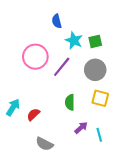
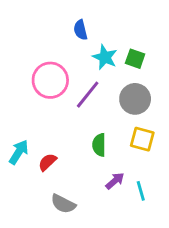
green square: (95, 41) -> (135, 59), turned 32

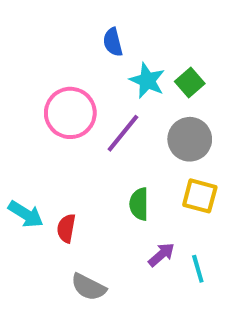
green square: (135, 59) -> (190, 83), turned 30
cyan arrow: (19, 152) -> (26, 214), turned 90
red semicircle: (47, 162) -> (66, 228), turned -36

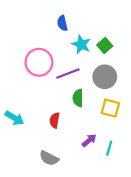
purple line: (123, 133) -> (68, 73), turned 30
green semicircle: (139, 204) -> (78, 98), moved
red semicircle: (66, 228) -> (55, 120), moved
cyan line: (198, 269) -> (109, 148), turned 32

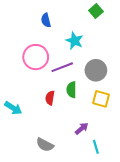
blue semicircle: (62, 23) -> (46, 20), moved
green square: (105, 46) -> (96, 11), moved
red semicircle: (55, 120) -> (50, 98), moved
cyan line: (109, 148) -> (96, 147), moved, turned -32

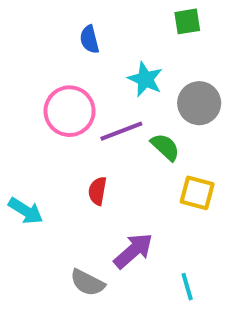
green square: (96, 11) -> (187, 21), turned 32
gray circle: (96, 70) -> (199, 103), moved
green semicircle: (71, 90) -> (165, 147), moved, turned 133
purple arrow: (82, 128) -> (133, 251), moved, size x1.5

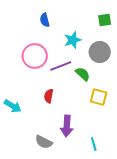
green square: (187, 21) -> (105, 20), moved
cyan star: (145, 79) -> (73, 40), turned 30
purple arrow: (133, 251) -> (67, 126), turned 135

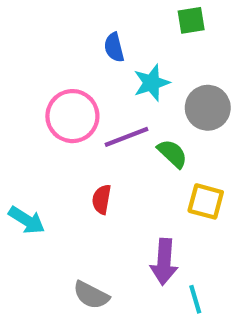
blue semicircle: (45, 20) -> (114, 47), moved
green square: (105, 20) -> (191, 20), moved
purple arrow: (67, 126) -> (164, 262), moved

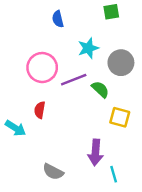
blue semicircle: (114, 47) -> (58, 19), moved
red semicircle: (102, 199) -> (40, 110), moved

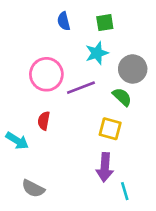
green square: (111, 12) -> (105, 23), moved
green semicircle: (100, 89) -> (122, 97), moved
yellow square: (120, 117) -> (110, 129), moved
gray semicircle: (53, 172) -> (33, 188), moved

